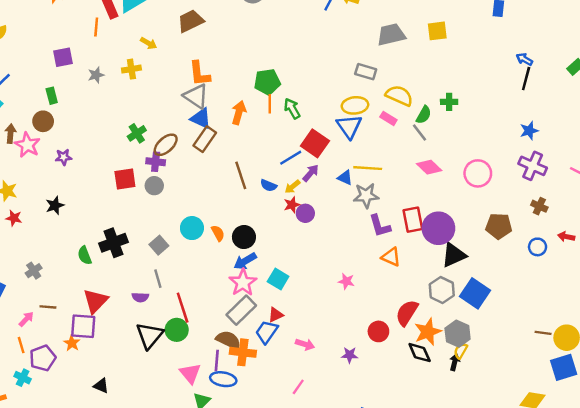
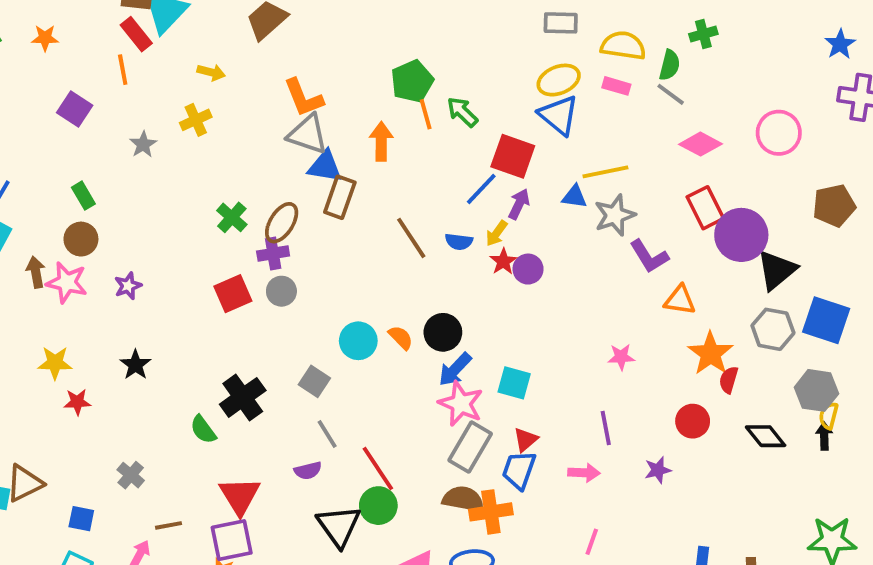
purple square: (63, 57) -> (75, 109), moved, turned -30
red rectangle: (413, 220) -> (705, 208), moved
red semicircle: (407, 313) -> (729, 380), size x0.6
orange star: (428, 332) -> (711, 354), moved
purple line: (217, 360) -> (606, 428), moved

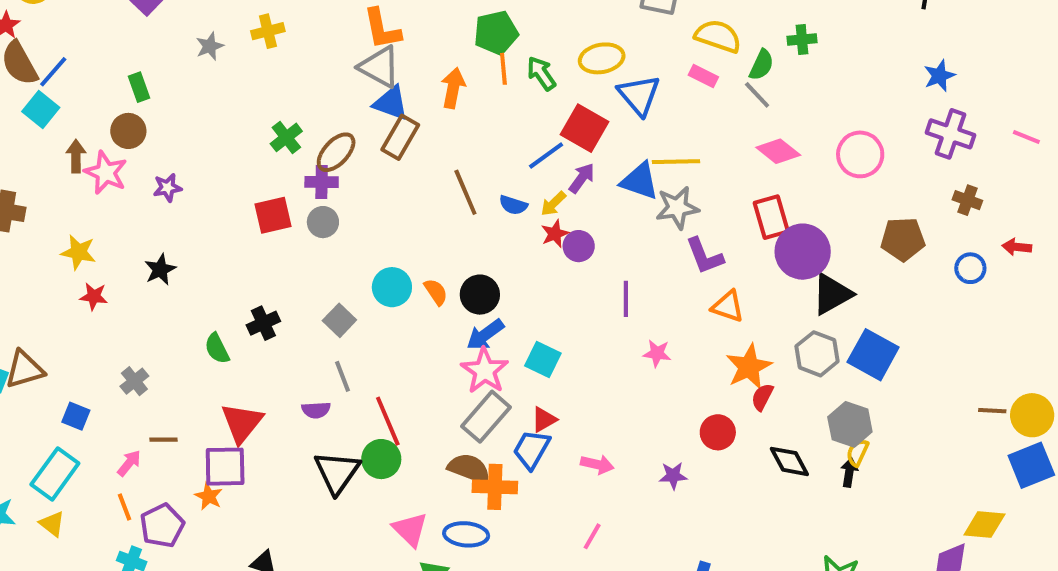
yellow ellipse: (559, 80) -> (602, 58), moved
blue triangle: (574, 197) -> (640, 181), size x1.5
black cross: (243, 397) -> (263, 323), size x0.7
purple line: (606, 428) -> (626, 299), moved

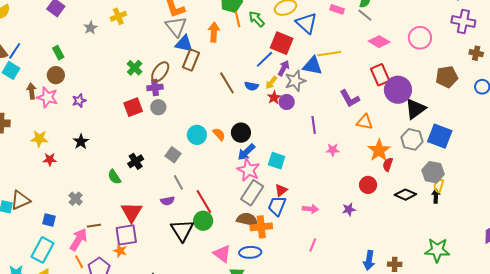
gray triangle: (379, 67) -> (176, 27), turned 30
gray star: (677, 208) -> (295, 81), moved
black diamond: (789, 461) -> (405, 195), turned -30
pink arrow: (129, 463) -> (78, 240), size x1.6

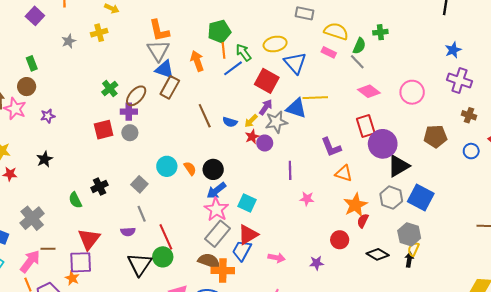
orange arrow: (214, 32) -> (197, 61), turned -30
blue line: (264, 59) -> (233, 68), moved
red triangle: (281, 190) -> (248, 235), size x1.5
gray cross: (76, 199) -> (32, 218), size x1.6

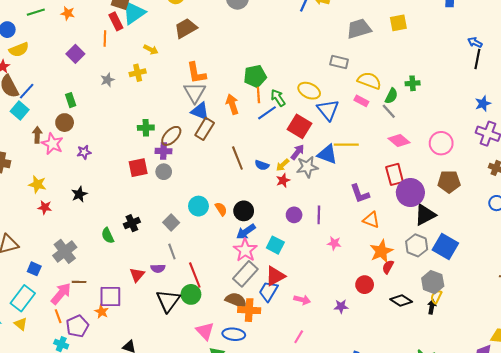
yellow ellipse: (275, 44) -> (309, 91), turned 35
green cross: (110, 89) -> (146, 128), turned 35
brown pentagon: (435, 136) -> (449, 182), moved
purple circle: (265, 143) -> (294, 215), moved
red triangle: (89, 239) -> (137, 275), moved, size x0.7

